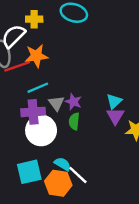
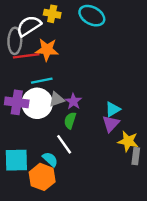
gray triangle: (56, 103) -> (57, 99), turned 35
purple cross: (33, 112) -> (17, 102), moved
white circle: (41, 130) -> (37, 103), moved
white line: (78, 175) -> (64, 144), moved

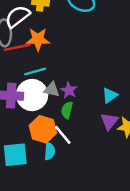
gray triangle: (57, 99) -> (52, 90), turned 35
purple triangle: (111, 124) -> (109, 121), moved
cyan semicircle: (50, 159) -> (50, 151), turned 56
orange hexagon: (42, 177) -> (43, 129), moved

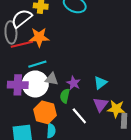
purple star: (69, 90) -> (74, 83), moved
white line: (63, 135) -> (79, 116), moved

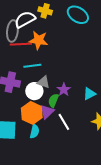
white circle: (35, 84) -> (34, 91), moved, size x0.7
purple triangle: (100, 104) -> (47, 112), moved

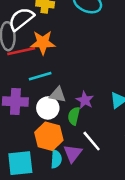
purple triangle: (47, 112) -> (73, 153), moved

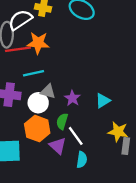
green semicircle: (74, 116) -> (62, 121), moved
purple triangle: (73, 153) -> (58, 146), turned -30
cyan semicircle: (56, 159) -> (82, 160), moved

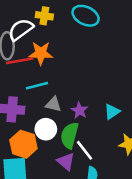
white circle: (38, 103) -> (46, 129), moved
green semicircle: (62, 121) -> (70, 135), size x1.5
orange hexagon: (37, 129) -> (23, 144), moved

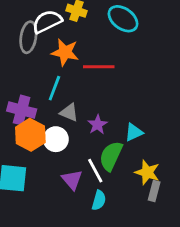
red line: (20, 61) -> (99, 67), moved
cyan line: (37, 86) -> (54, 88), turned -65
green semicircle: (70, 135) -> (111, 156), moved
orange hexagon: (23, 144) -> (30, 135), moved

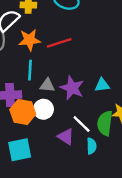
purple star: (97, 125) -> (72, 88), size x1.5
cyan triangle: (134, 132) -> (102, 85), turned 35
green semicircle: (111, 156) -> (105, 123), moved

